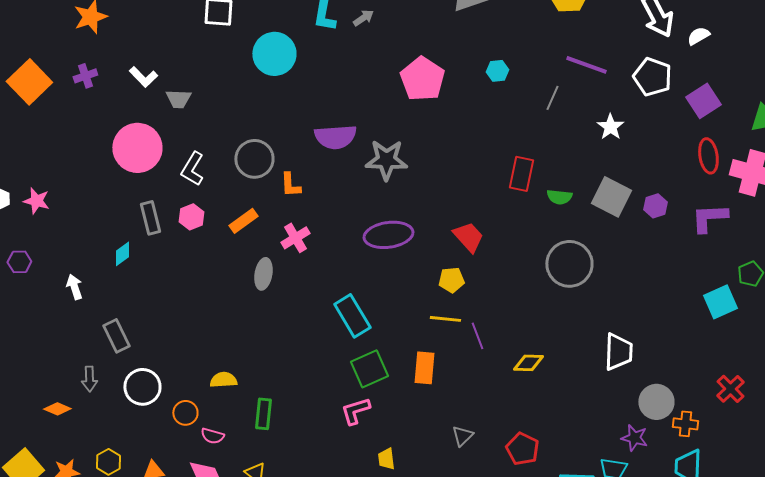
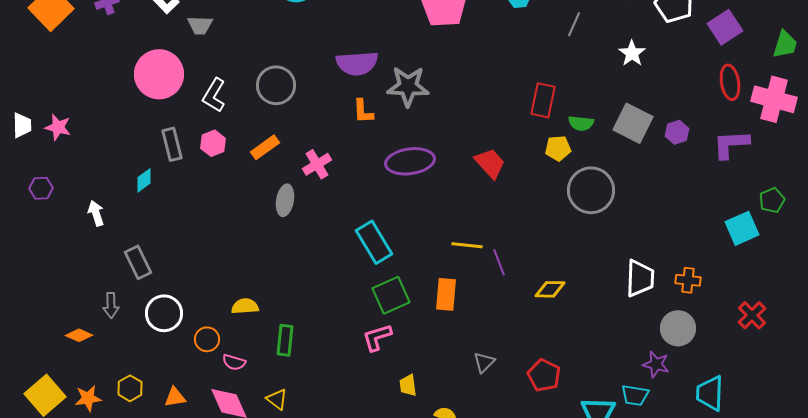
orange L-shape: (290, 185) -> (363, 111), moved
yellow pentagon: (451, 280) -> (558, 148), moved
orange cross: (685, 424) -> (688, 280), moved

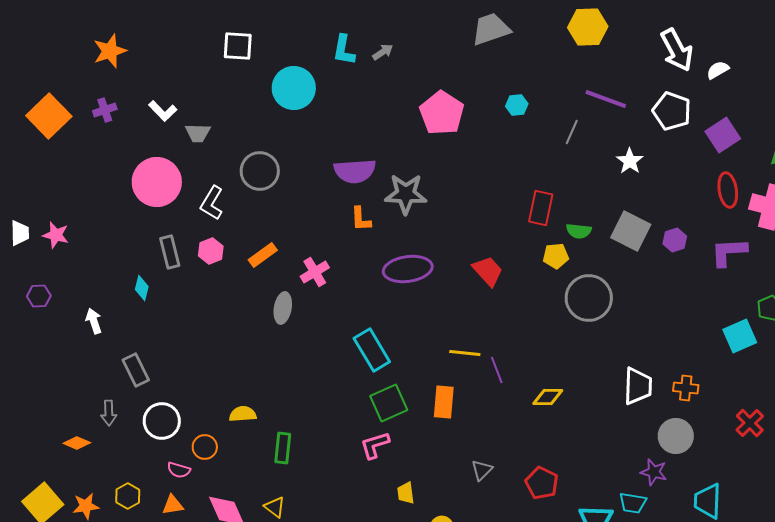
gray circle: (276, 85) -> (260, 171), moved
cyan diamond: (144, 180) -> (142, 288), turned -40
pink semicircle: (234, 362) -> (179, 470), moved

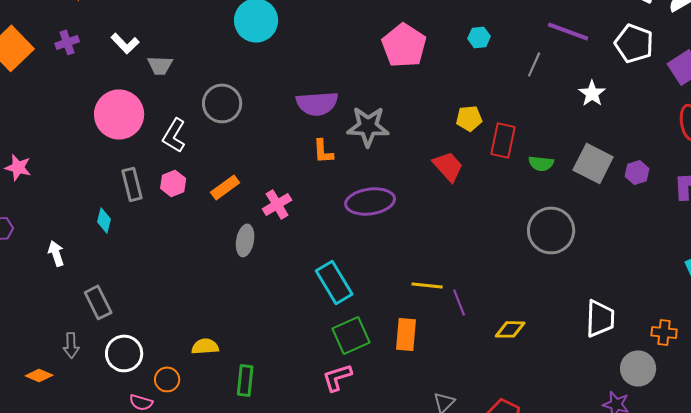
yellow pentagon: (556, 256) -> (469, 118), moved
red trapezoid: (488, 271) -> (448, 166), moved
orange cross: (686, 388) -> (664, 332), moved

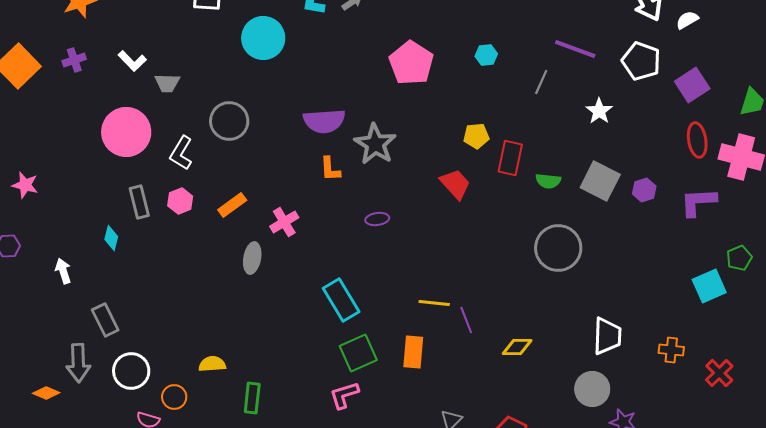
gray star: (368, 126) -> (375, 144), turned 30
purple ellipse: (370, 201) -> (377, 219), size x0.5
gray arrow: (71, 345) -> (78, 363), size x1.5
gray circle: (638, 368) -> (592, 389), moved

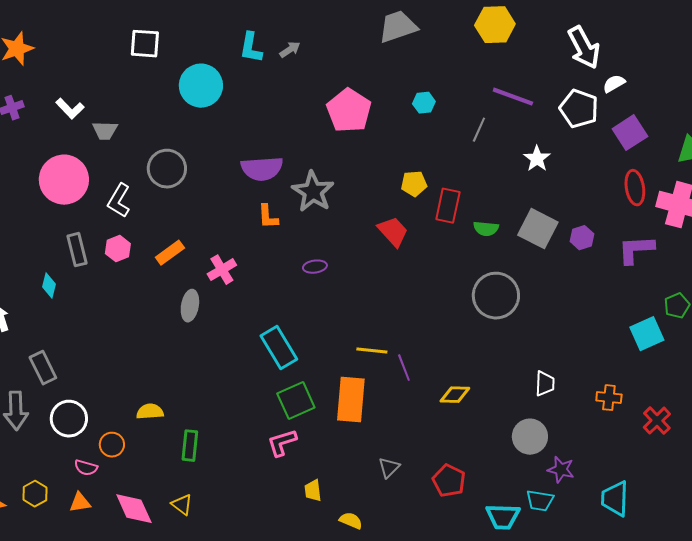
white semicircle: (687, 20) -> (614, 84), moved
white trapezoid: (607, 336) -> (545, 384), size x0.7
orange rectangle: (413, 352) -> (351, 400), size x1.4

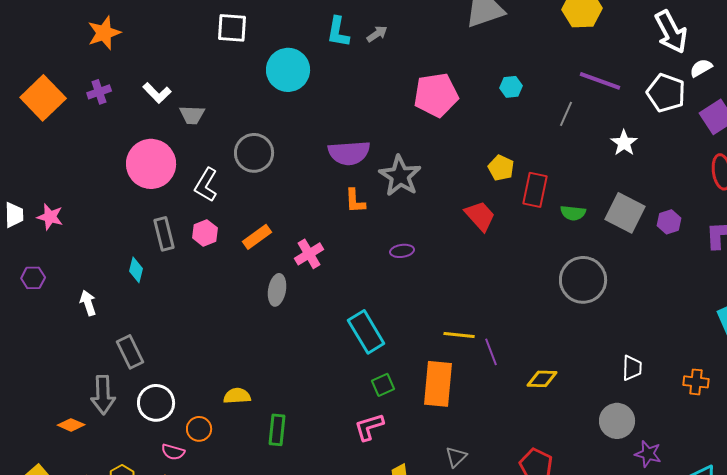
pink pentagon: (349, 111) -> (436, 95), turned 30
yellow pentagon: (414, 184) -> (501, 168), turned 30
green square: (296, 401) -> (383, 385), size x0.6
gray triangle: (389, 468) -> (456, 457), moved

